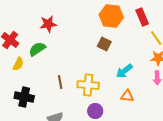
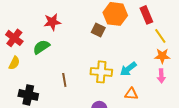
brown square: (104, 44) -> (98, 30), moved
yellow semicircle: (18, 64) -> (14, 63), moved
yellow cross: (88, 85) -> (101, 72), moved

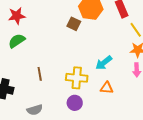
red star: (52, 22) -> (17, 16), moved
yellow cross: (101, 72) -> (77, 78), moved

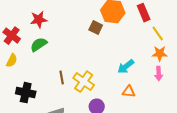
yellow cross: (77, 78) -> (84, 82), moved, turned 30

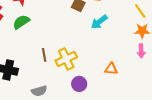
cyan arrow: (126, 67) -> (99, 22), moved
yellow cross: (84, 82) -> (66, 59), turned 30

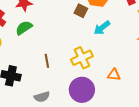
yellow cross: (66, 59) -> (82, 58), moved
purple circle: (79, 84) -> (82, 90), size x1.6

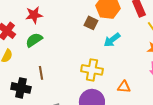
yellow cross: (82, 58) -> (92, 70), turned 35
brown line: (47, 61) -> (41, 73), moved

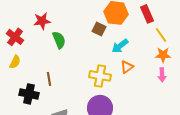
green semicircle: (34, 40) -> (59, 40), moved, turned 102
orange triangle: (124, 87) -> (127, 67), moved, turned -40

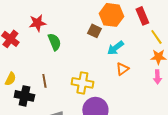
yellow semicircle: (15, 62) -> (10, 79), moved
yellow cross: (100, 76) -> (82, 83), moved

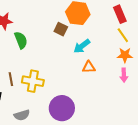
red rectangle: (142, 16) -> (120, 14), moved
orange triangle: (122, 69) -> (89, 67), turned 32
yellow cross: (82, 83) -> (33, 81), moved

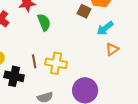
orange triangle: (89, 67) -> (112, 49), turned -32

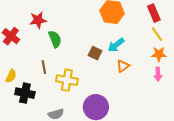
brown square: (84, 11) -> (95, 53), moved
brown line: (34, 61) -> (44, 67), moved

